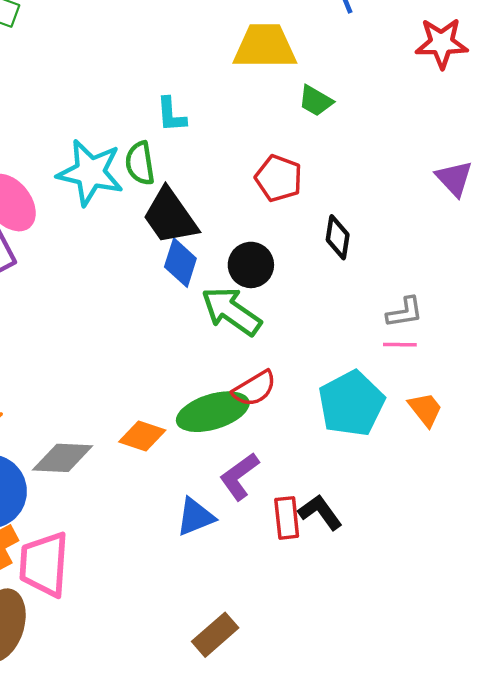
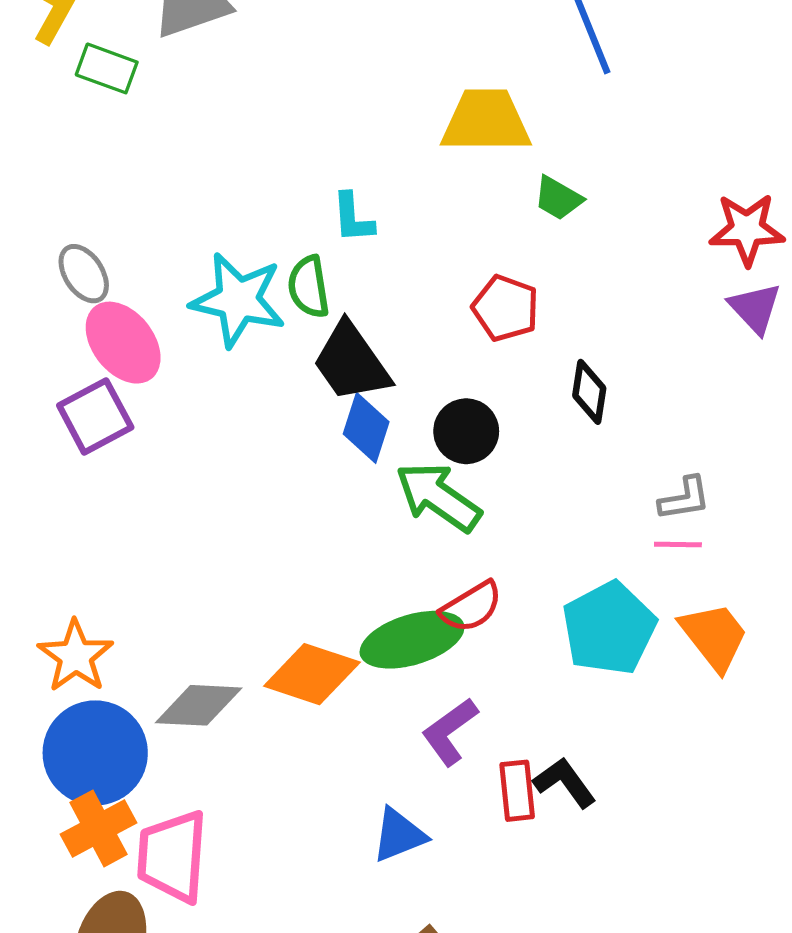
red star: (442, 43) -> (747, 229), moved
orange trapezoid: (425, 409) -> (714, 636), size x1.4
orange diamond: (142, 436) -> (312, 674), size x1.4
blue triangle: (195, 517) -> (399, 835), moved

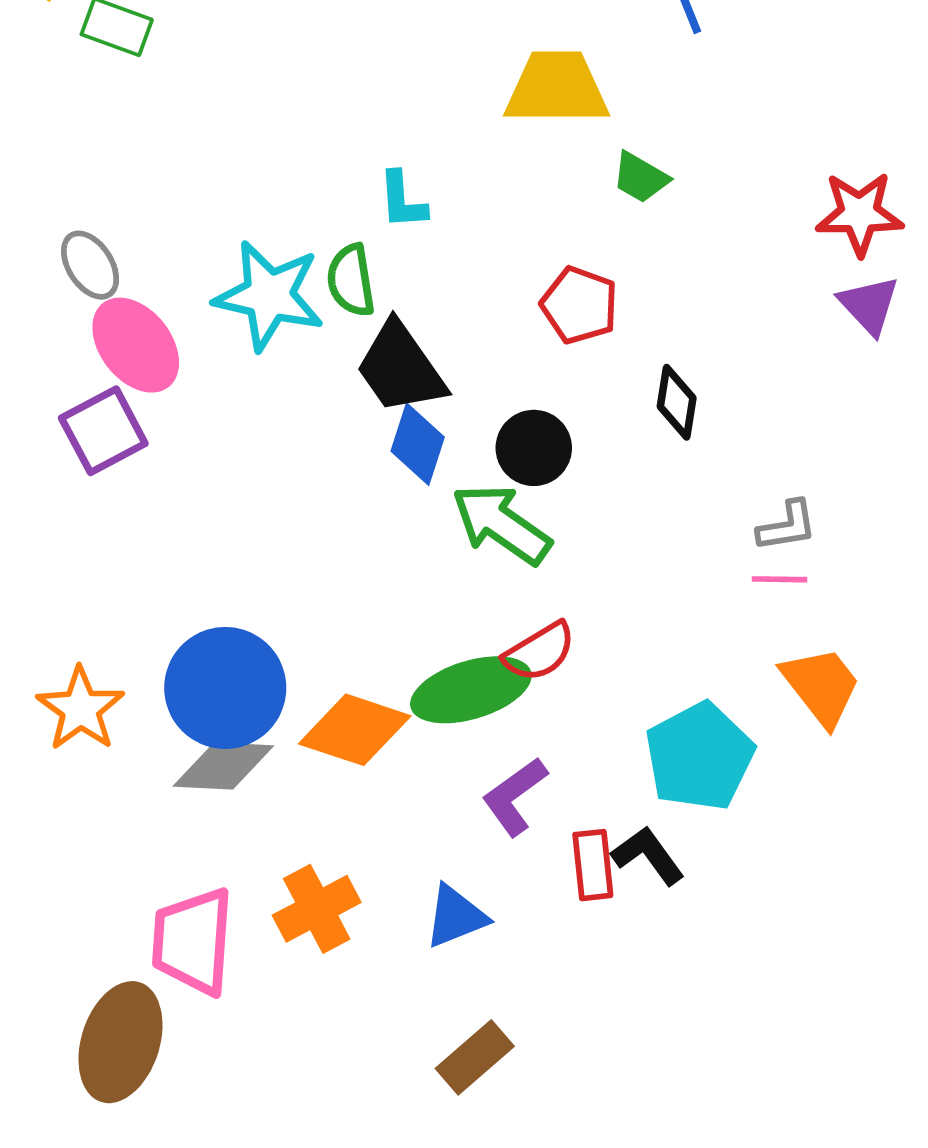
cyan pentagon: (609, 628) -> (699, 756), moved
blue circle: (95, 753) -> (225, 688), moved
orange cross: (98, 828) -> (317, 909), moved

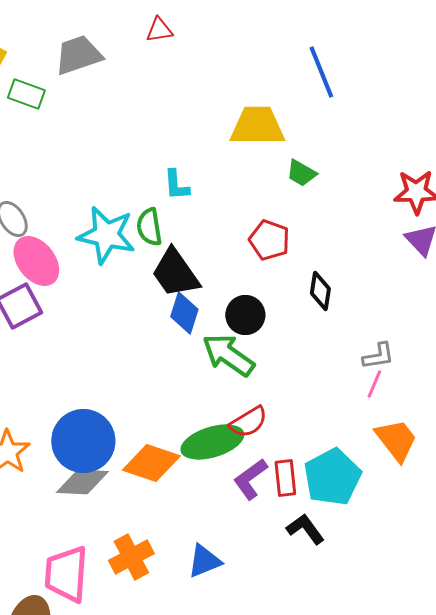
pink line: (779, 579) -> (374, 384), turned -68
purple L-shape: (515, 796) -> (250, 479), moved
red rectangle: (593, 865) -> (285, 478), moved

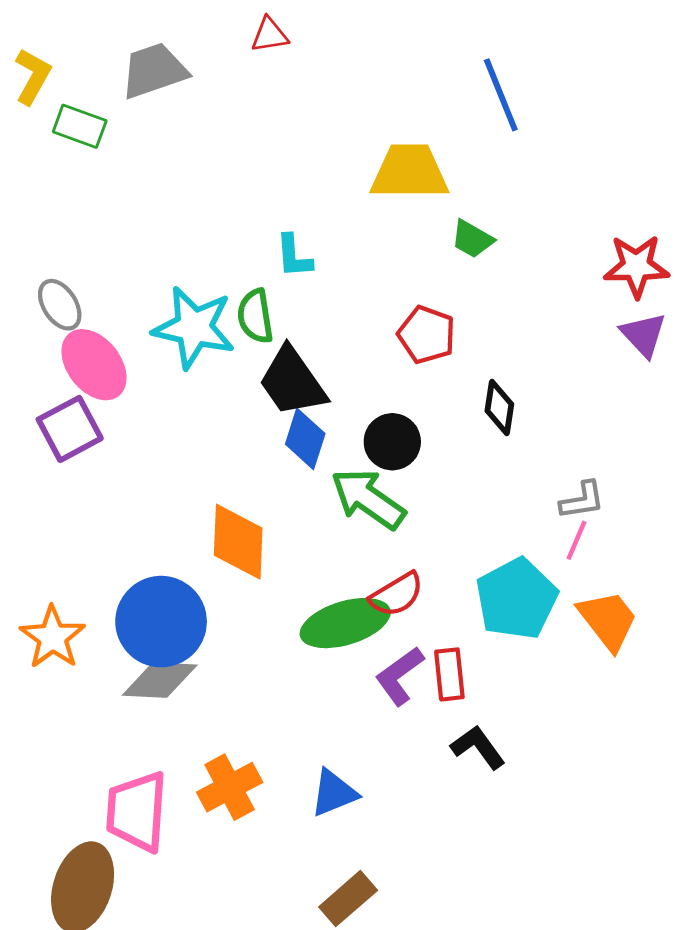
orange diamond: (151, 463) -> (238, 542), moved, turned 74
cyan pentagon: (332, 477) -> (516, 599), moved

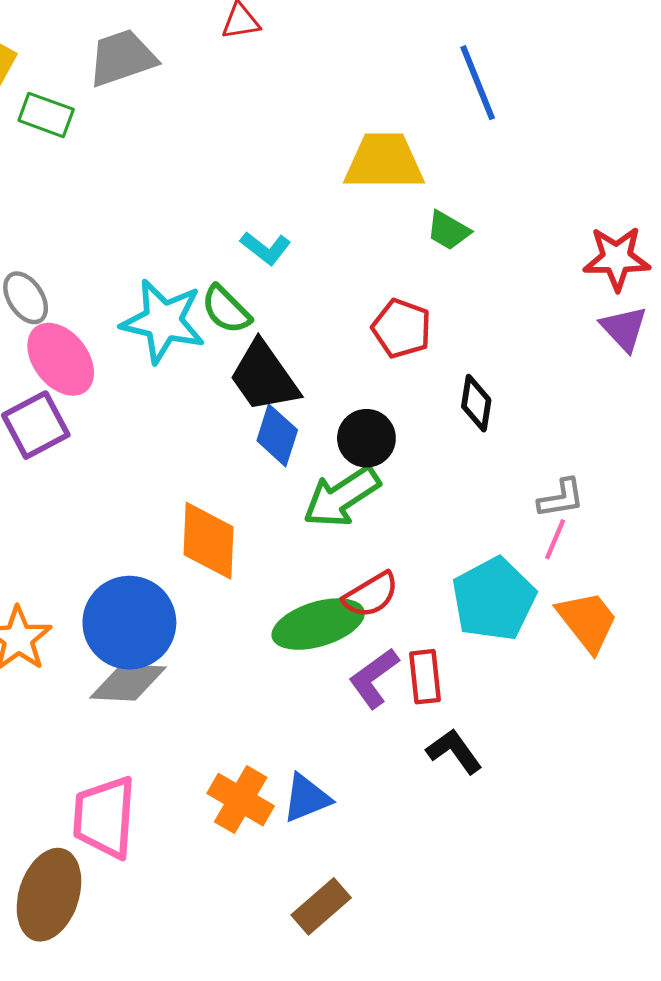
cyan L-shape: (294, 256) -> (265, 248), turned -48
green semicircle: (255, 316) -> (226, 309), turned -36
green arrow: (368, 499) -> (342, 497), turned -68
orange cross: (230, 787) -> (241, 800), moved, turned -32

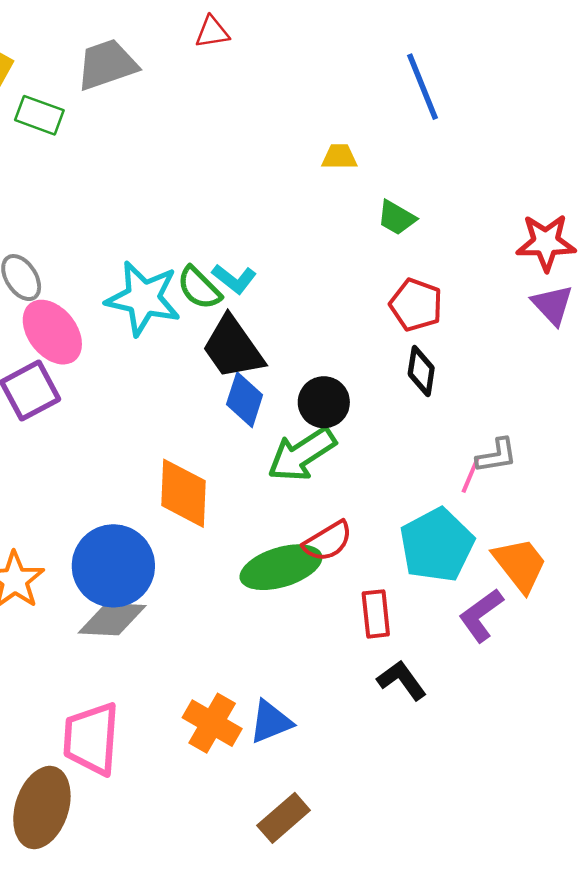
yellow trapezoid: (384, 162) -> (339, 157), size x0.5
cyan L-shape: (265, 248) -> (234, 279), moved
red pentagon: (402, 329) -> (416, 305), moved
pink line: (555, 539) -> (471, 475), moved
purple L-shape: (374, 678) -> (481, 615), moved

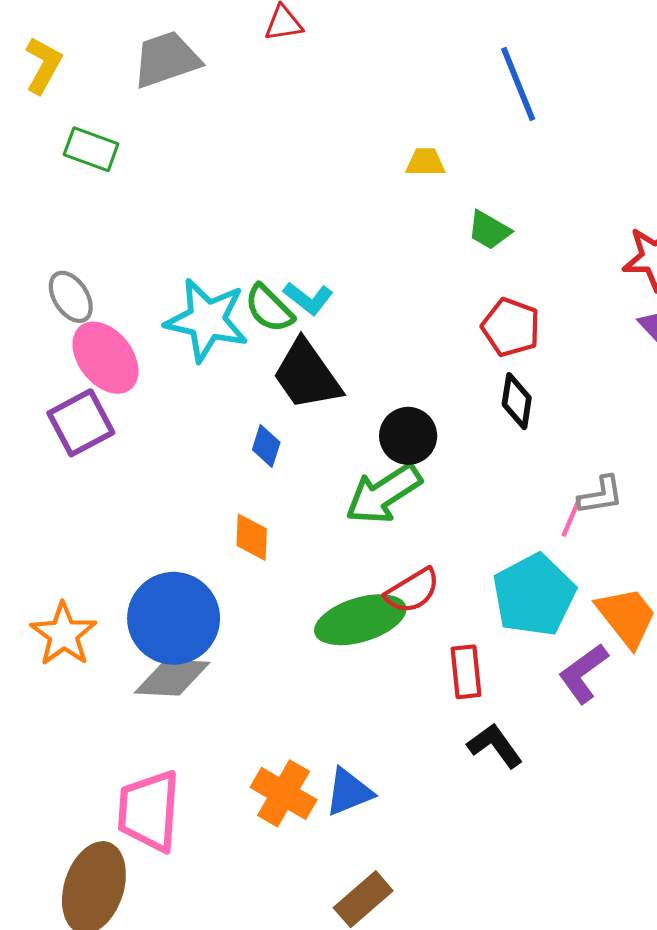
green rectangle: (39, 115) -> (91, 149), moved
blue diamond: (245, 400) -> (266, 446), moved, size x0.7
orange diamond: (184, 493) -> (252, 537), size x0.6

